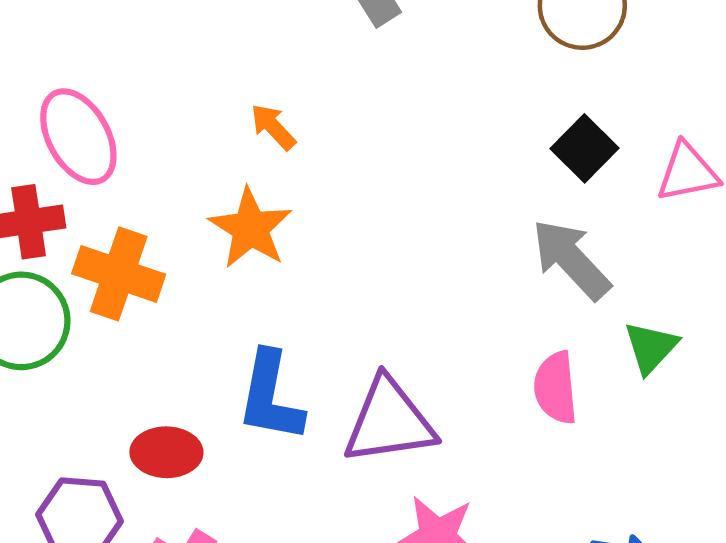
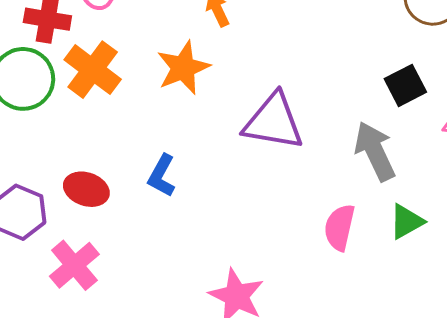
blue L-shape: (270, 397) -> (162, 176), size x0.7
purple triangle: (389, 421) -> (273, 122), moved

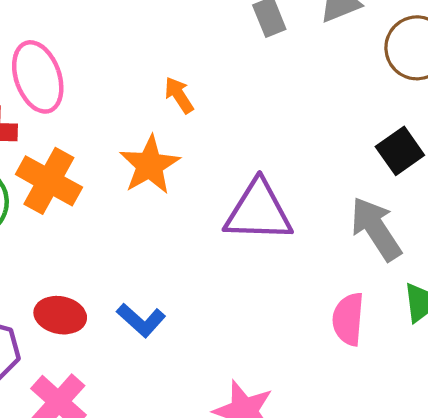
blue L-shape: (162, 176) -> (141, 320), moved, turned -69

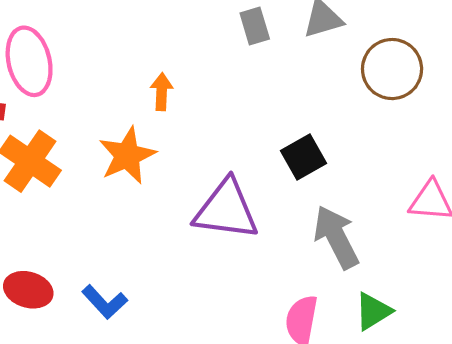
orange arrow: (179, 95) -> (162, 92), turned 30
black square: (400, 151) -> (304, 157), moved

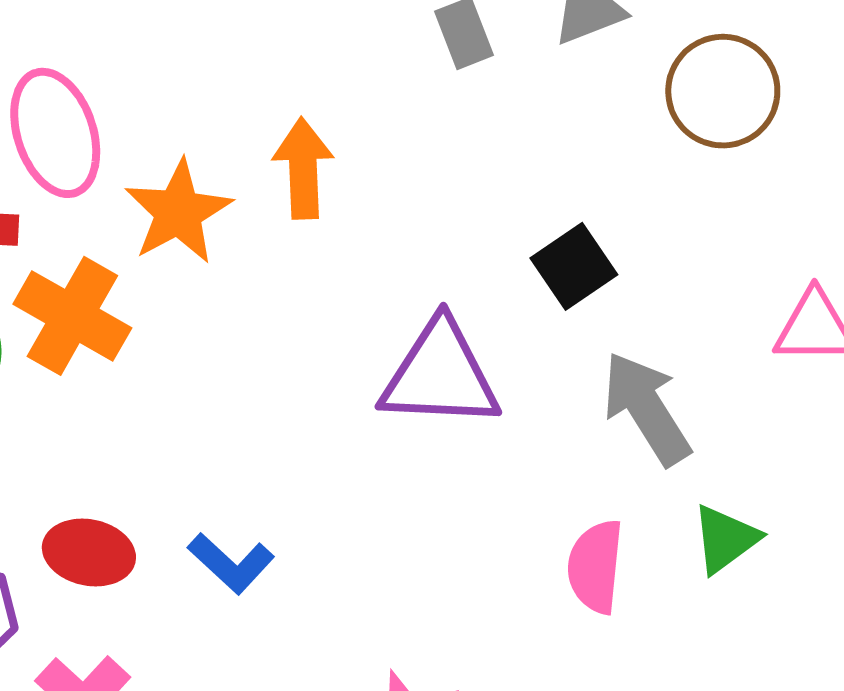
orange arrow: (162, 92) -> (303, 168), size x1.4
orange star: (127, 155) -> (178, 212), moved

